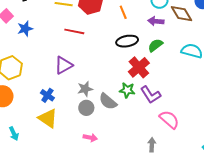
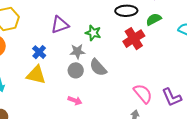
green star: (127, 90) -> (93, 33), moved
purple L-shape: (151, 95) -> (172, 97), moved
yellow triangle: (48, 118) -> (36, 75), turned -30
pink semicircle: (169, 120) -> (143, 94), moved

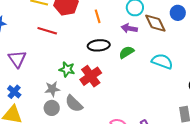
purple triangle: (60, 25) -> (17, 59), moved, turned -42
red cross: (134, 39) -> (91, 76), moved

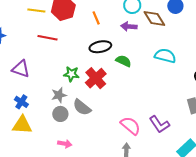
green semicircle: (127, 52) -> (124, 61), moved, turned 63
purple triangle: (17, 59) -> (21, 69), turned -30

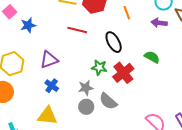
black ellipse: (100, 47) -> (114, 42), moved, turned 70
purple triangle: (21, 69) -> (49, 60), turned -42
blue cross: (21, 102) -> (52, 86), moved

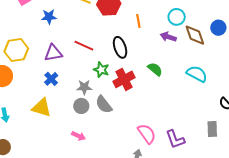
blue star: (28, 25) -> (49, 17), moved
red line: (77, 30) -> (84, 46), moved

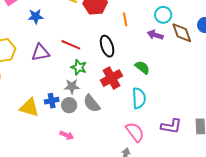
green star: (101, 70) -> (79, 67), moved
cyan semicircle: (197, 74) -> (139, 98), moved, turned 60
blue cross: (51, 79) -> (52, 101), moved, turned 32
purple L-shape: (175, 139) -> (171, 126), moved, turned -60

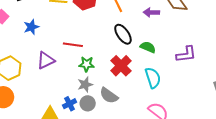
black ellipse: (107, 46) -> (123, 34), moved
purple L-shape: (171, 126) -> (186, 54), moved

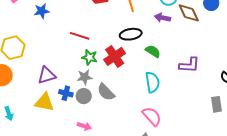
black ellipse: (123, 34) -> (131, 34), turned -75
purple triangle: (46, 60) -> (47, 75), moved
red cross: (121, 66) -> (115, 56), moved
blue cross: (69, 104) -> (66, 93), turned 32

